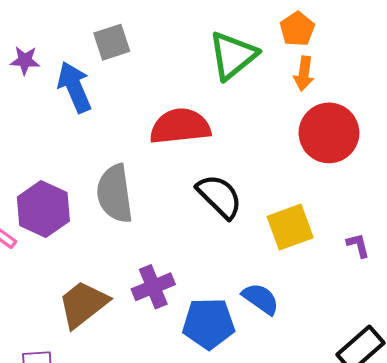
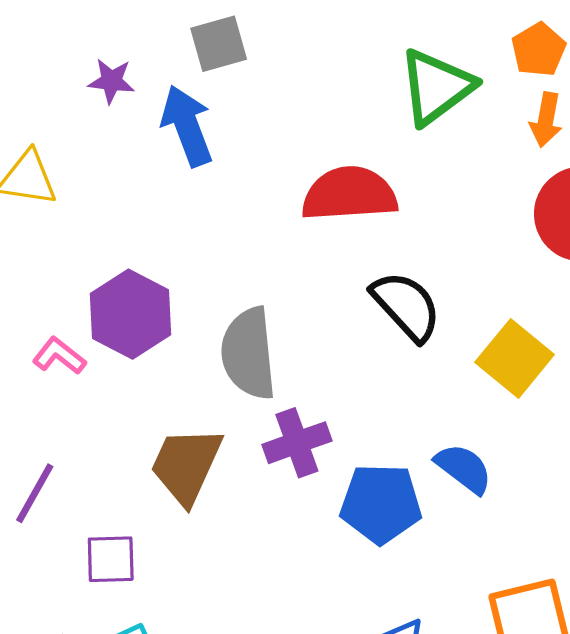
gray square: (112, 42) -> (219, 44), moved
gray semicircle: (115, 194) -> (248, 353), moved
yellow square: (290, 227) -> (515, 358), turned -33
brown trapezoid: (83, 304) -> (186, 465), turned -30

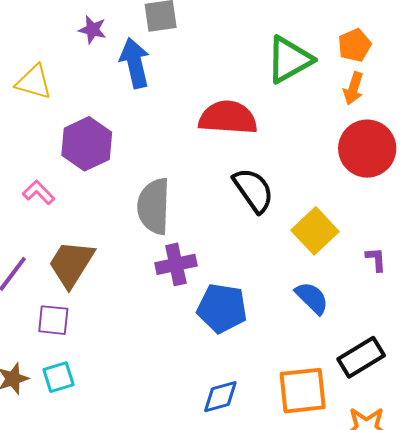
purple hexagon: (131, 314) -> (87, 144), moved
brown trapezoid: (186, 465) -> (71, 264), moved
blue semicircle: (464, 468) -> (312, 298), moved

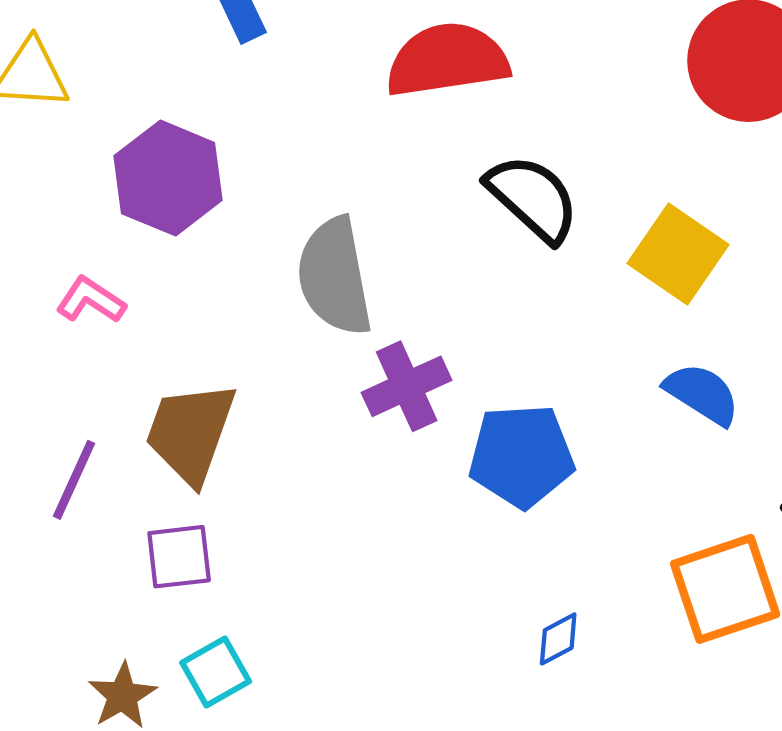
blue diamond: (220, 397) -> (558, 639), size x0.7

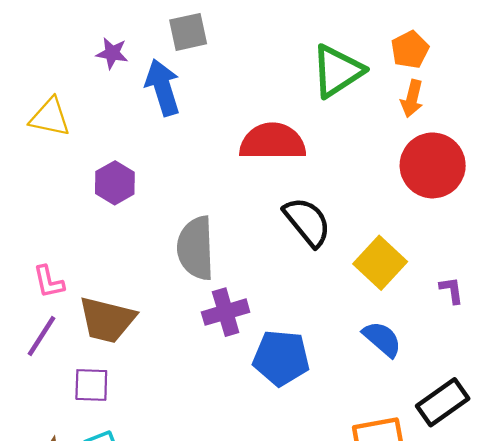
purple hexagon: (168, 178) -> (115, 183), size x0.7
pink L-shape: (91, 300) -> (49, 282), moved, turned -144
brown trapezoid: (190, 433) -> (107, 320), turned -104

